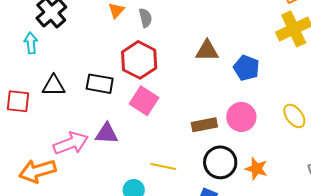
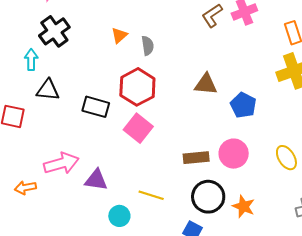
black triangle: (54, 86) -> (48, 90), moved
purple triangle: (107, 134) -> (96, 180), moved
orange arrow: (37, 171) -> (25, 188), size x0.6

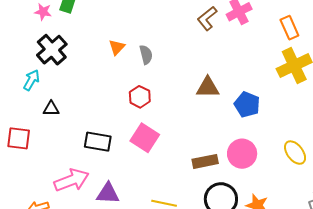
cyan arrow: (31, 60) -> (31, 80), turned 35
red hexagon: (137, 87) -> (140, 97), size x0.6
black triangle: (48, 90) -> (51, 109), size x0.7
black rectangle: (96, 107) -> (98, 142), moved

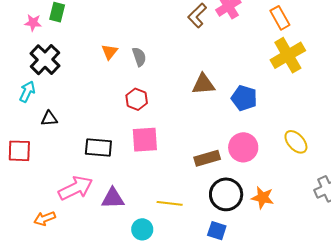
pink square: (145, 138) -> (145, 140), turned -32

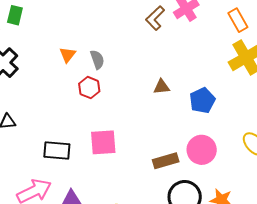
brown triangle: (203, 84) -> (162, 87), size x0.7
blue pentagon: (244, 98) -> (202, 100), turned 30
red hexagon: (137, 99) -> (89, 88), moved

